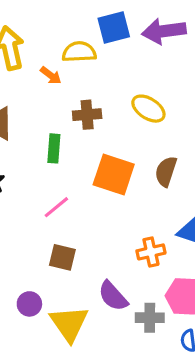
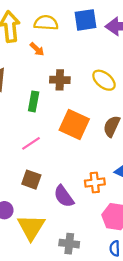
yellow semicircle: (79, 52) -> (46, 23), moved
purple semicircle: (113, 296) -> (64, 196), moved
gray cross: (150, 318) -> (69, 244), moved

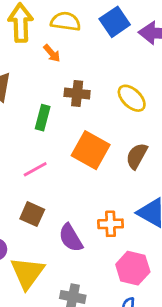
blue square: (85, 20) -> (115, 22), turned -30

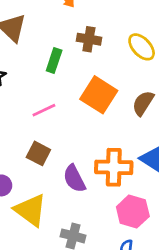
orange cross: (110, 224) -> (114, 167), size x1.5
yellow triangle: (27, 273) -> (30, 210), turned -33

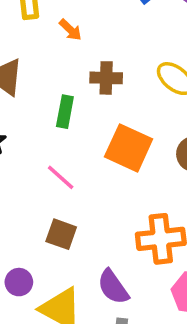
pink line: (44, 110) -> (61, 177), turned 75
purple semicircle: (74, 179) -> (113, 287), moved

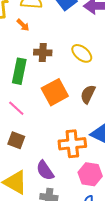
green rectangle: (65, 112) -> (19, 71), size x1.4
orange square: (129, 148) -> (55, 92), turned 36

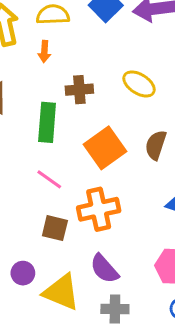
orange arrow: (23, 25) -> (44, 52), turned 56
orange cross: (72, 144) -> (99, 209), moved

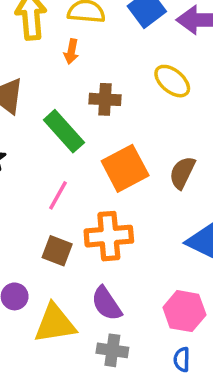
yellow ellipse: (139, 84) -> (172, 81), moved
green rectangle: (47, 122) -> (64, 131), turned -54
pink line: (49, 179) -> (58, 195), turned 76
yellow triangle: (61, 292) -> (55, 323), turned -39

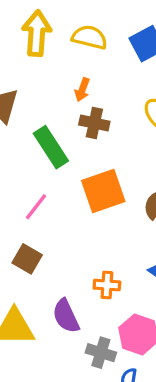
orange arrow: (71, 51) -> (82, 90), moved
orange cross: (109, 236) -> (107, 285), moved, size x0.6
gray cross: (112, 350) -> (101, 353), moved

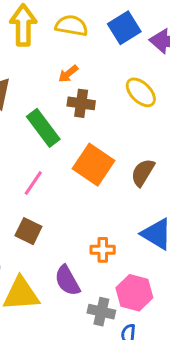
orange arrow: (82, 90) -> (68, 74), turned 35
orange square: (103, 191) -> (94, 165), turned -33

